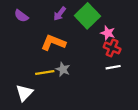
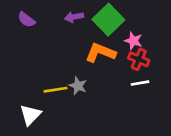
purple arrow: (60, 14) -> (74, 17), turned 40
orange L-shape: (53, 43) -> (100, 53), moved

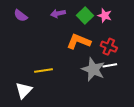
green square: (108, 20) -> (85, 16), size x0.7
pink star: (133, 41) -> (105, 16), moved
gray star: (78, 86) -> (93, 69), moved, size x1.6

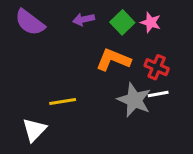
purple semicircle: (21, 16) -> (30, 22), size x1.5

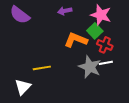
purple arrow: (84, 19) -> (65, 11), moved
green square: (122, 22) -> (95, 31), moved
pink star: (151, 22) -> (101, 15), size x1.5

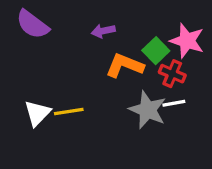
purple arrow: (65, 11) -> (103, 31), moved
pink star: (101, 15) -> (187, 41), moved
white triangle: (23, 87) -> (37, 113), moved

